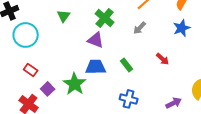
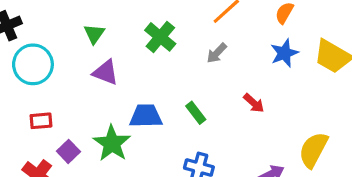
purple triangle: (96, 40) -> (105, 72), moved
red rectangle: (31, 70) -> (41, 121), turned -40

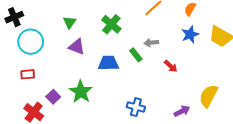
gray arrow: (217, 53) -> (151, 43), moved, turned 40
green rectangle: (196, 113) -> (136, 55), moved
blue trapezoid: (146, 116) -> (108, 63), moved
red rectangle: (41, 121) -> (28, 74), moved

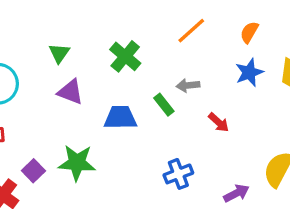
green star: (81, 92) -> (77, 163), turned -30
blue cross: (136, 107) -> (178, 174), moved, turned -36

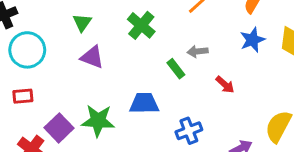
blue trapezoid: (120, 118) -> (144, 103), moved
purple square: (33, 171) -> (59, 128), size x1.4

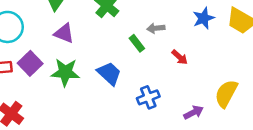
blue trapezoid: (144, 103) -> (109, 73), turned 44
green star: (98, 121) -> (65, 72), moved
purple square: (59, 128) -> (30, 63), moved

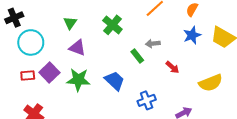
yellow semicircle: (226, 94) -> (211, 83), moved, turned -140

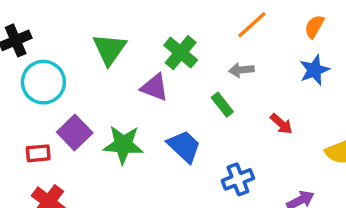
green triangle: (70, 23) -> (109, 49), size x1.5
gray arrow: (153, 44) -> (241, 70), moved
purple triangle: (77, 48) -> (155, 87), moved
red rectangle: (28, 76) -> (38, 153), moved

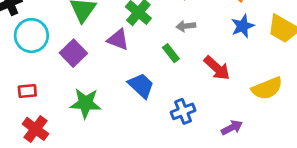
red arrow: (281, 124) -> (217, 68), size x1.5
purple square: (75, 132) -> (73, 53), moved
green star: (123, 145) -> (86, 103), moved

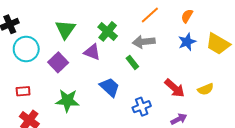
gray arrow: (186, 26) -> (144, 42), size x1.5
red arrow: (217, 68) -> (175, 88), moved
yellow semicircle: (267, 88) -> (206, 89), size x0.7

